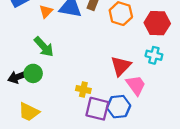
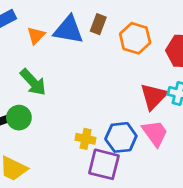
red triangle: (121, 66) -> (154, 96), moved
blue hexagon: (119, 107) -> (121, 137), moved

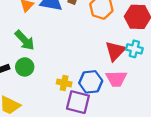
green circle: (19, 118) -> (25, 67), moved
pink trapezoid: (155, 133) -> (116, 79), turned 125

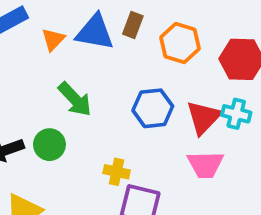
green arrow: (25, 40) -> (75, 99), moved
blue hexagon: (91, 82) -> (153, 108), moved

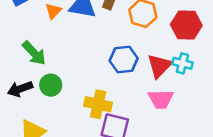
green arrow: (75, 99) -> (34, 53), moved
yellow cross: (117, 172) -> (98, 104), size x1.5

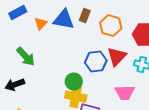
red triangle: (159, 66) -> (117, 57), moved
green circle: (51, 85) -> (74, 82), moved

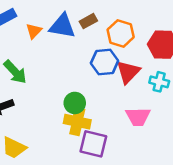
brown rectangle: (85, 16) -> (88, 21), turned 40
blue hexagon: (96, 62) -> (105, 62), moved

